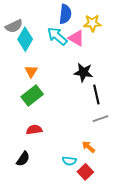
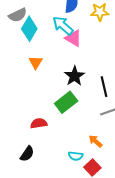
pink triangle: (76, 38) -> (73, 38), moved
black star: (83, 72) -> (74, 76), moved, turned 30
green rectangle: (32, 96) -> (66, 102), moved

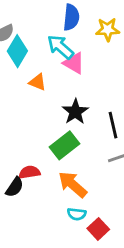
orange triangle: (36, 62) -> (38, 82), moved, turned -40
orange arrow: (96, 141) -> (73, 184), moved, size x1.6
black semicircle: (27, 154) -> (15, 187), moved

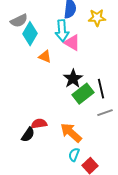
cyan arrow: (60, 47) -> (62, 31), turned -135
green rectangle: (65, 145) -> (83, 94), moved
cyan semicircle: (77, 214) -> (74, 155), turned 104

